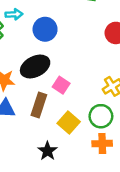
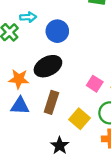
pink square: (61, 85) -> (95, 84), moved

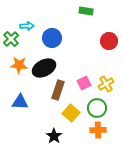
orange star: (19, 79) -> (19, 65), moved
pink square: (95, 84) -> (84, 83), turned 32
brown rectangle: (51, 102) -> (58, 90), moved

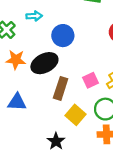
cyan arrow: (27, 26) -> (34, 16), moved
blue circle: (52, 38) -> (63, 36), moved

